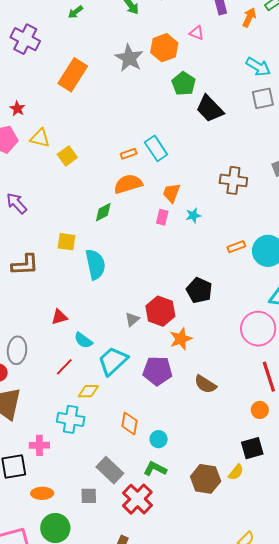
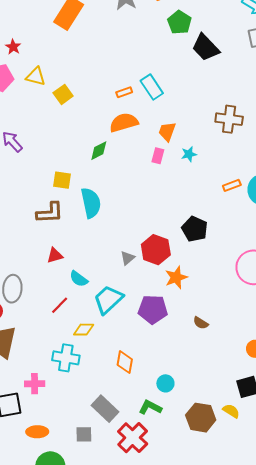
brown L-shape: (25, 265) -> (50, 213), moved
brown semicircle: (205, 384) -> (201, 323), size x0.7
cyan circle: (159, 439) -> (165, 383), moved
yellow semicircle: (236, 472) -> (231, 411), turned -96

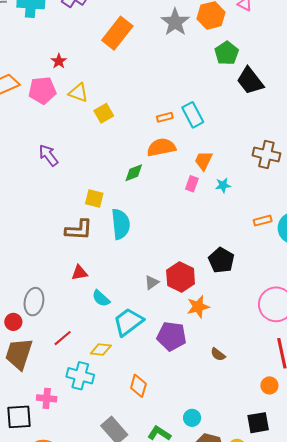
red line: (60, 305) -> (63, 338), moved
cyan circle: (165, 383) -> (192, 418), moved

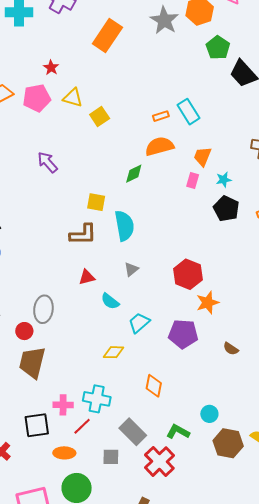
black pentagon: (221, 260) -> (226, 209), moved
gray triangle: (152, 283) -> (131, 269), moved
cyan trapezoid: (128, 322) -> (139, 323), size x0.7
red line: (63, 338) -> (82, 426), moved
cyan cross: (80, 376) -> (97, 399), moved

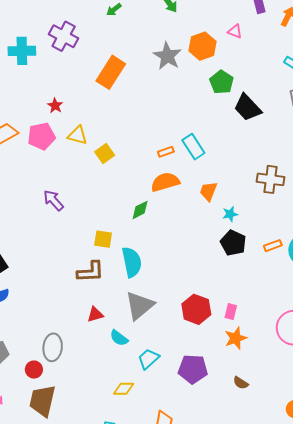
pink rectangle: (193, 180) -> (231, 312), moved
gray triangle: (131, 269) -> (140, 306), size x2.0
orange star: (208, 303) -> (236, 338), moved

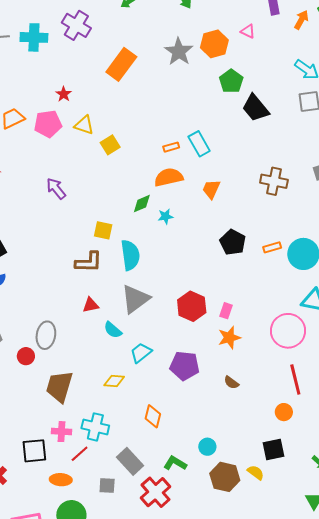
cyan star: (230, 214) -> (165, 216), moved
brown trapezoid: (42, 401) -> (59, 387), moved

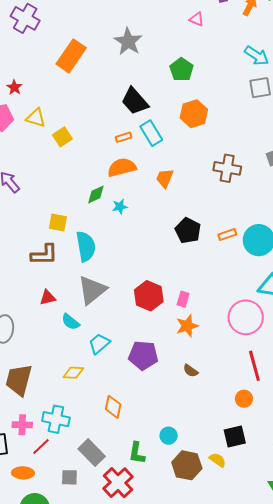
orange hexagon: (214, 44) -> (194, 114), moved
black trapezoid: (255, 108) -> (135, 101), moved
green L-shape: (175, 463) -> (137, 453), turned -110

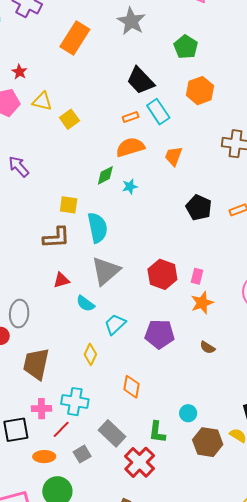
yellow diamond: (73, 373) -> (90, 354), turned -65
gray square: (69, 477) -> (82, 454), moved, turned -30

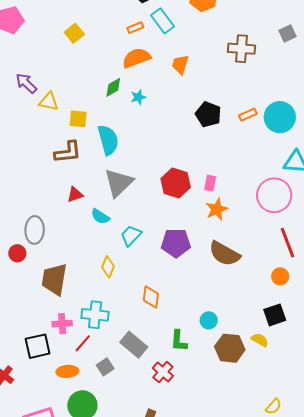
yellow triangle: (42, 101) -> (49, 102), moved
brown semicircle: (207, 347) -> (224, 254), size x2.0
red cross: (140, 462) -> (163, 372), size x0.7

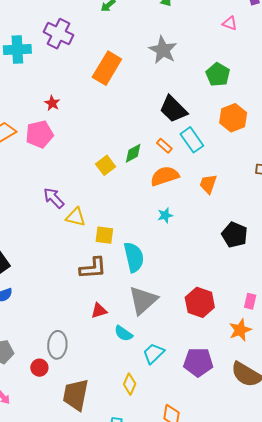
orange rectangle: (135, 28) -> (164, 146), turned 63
yellow square: (74, 33) -> (106, 165), moved
green diamond: (113, 87) -> (133, 153), moved
pink rectangle: (210, 183) -> (250, 301), moved

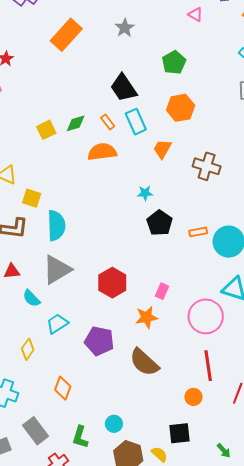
gray star: (163, 50) -> (125, 28), size x0.7
orange trapezoid: (208, 184) -> (162, 149), moved
cyan star: (165, 215) -> (145, 193), moved

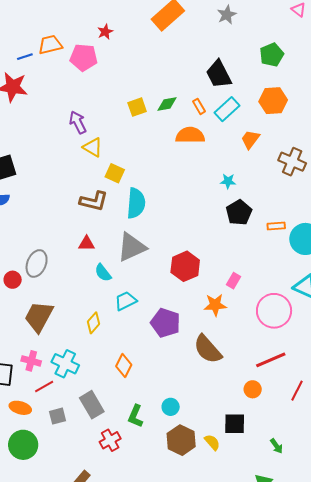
cyan rectangle: (136, 122) -> (227, 109), turned 65
red line: (208, 366) -> (271, 360), turned 68

